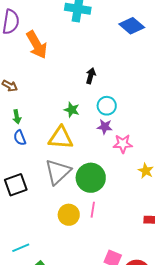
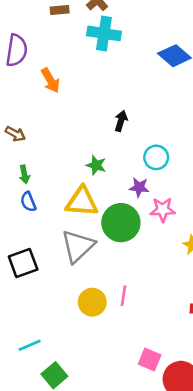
orange arrow: (37, 45) -> (50, 80), size x0.7
cyan circle: (107, 106) -> (156, 157), moved
green circle: (91, 178) -> (121, 223), moved

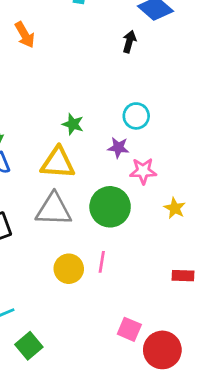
black arrow: (121, 121) -> (129, 42), moved
green circle: (121, 223) -> (110, 207), moved
gray triangle: (78, 246) -> (54, 210), turned 45

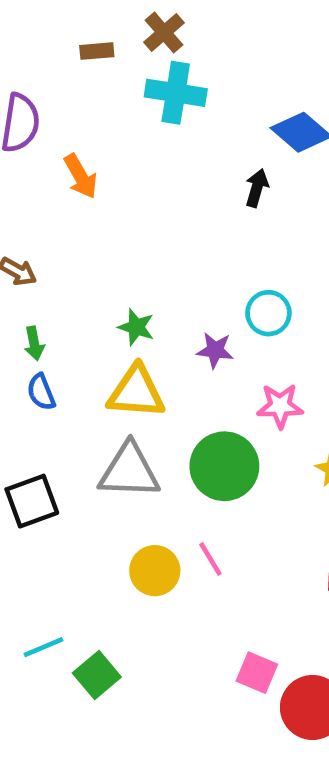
green star: (73, 124) -> (136, 327), moved
purple star: (118, 148) -> (215, 350), moved
pink line: (102, 262) -> (210, 559), turned -40
green square: (29, 346) -> (97, 675), moved

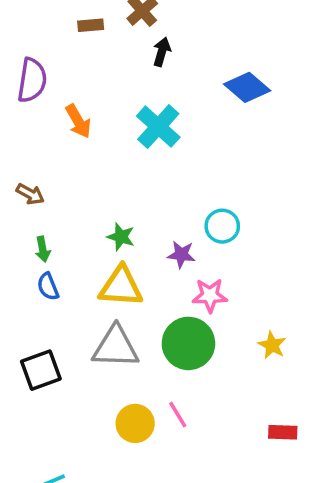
cyan cross: (176, 93) -> (158, 127), moved, turned 33
black arrow: (257, 188) -> (162, 52), moved
pink star: (280, 406) -> (210, 295), moved

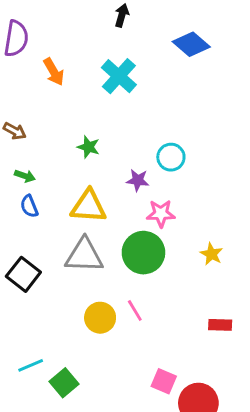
green star: (121, 237) -> (89, 147), moved
green arrow: (43, 249) -> (25, 176), turned -60
black square: (41, 370) -> (23, 274), turned -32

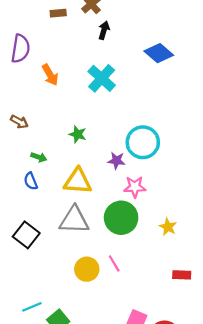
cyan circle: (171, 157) -> (143, 142), size x1.5
green arrow: (25, 176) -> (39, 157), moved
yellow star: (211, 254) -> (168, 227), moved

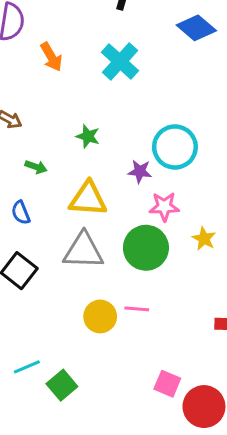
blue semicircle: (31, 181) -> (21, 213), moved
yellow star: (168, 227) -> (204, 239), moved
pink line: (114, 263) -> (137, 309), turned -54

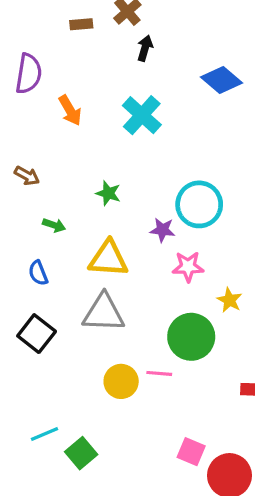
green circle: (146, 248) -> (191, 337), moved

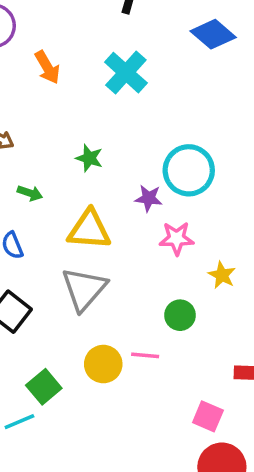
gray triangle: (104, 313) -> (84, 289), turned -51
green circle: (191, 337) -> (180, 315), size x0.6
pink square: (191, 452) -> (208, 416), moved
green square: (81, 453) -> (44, 387), moved

